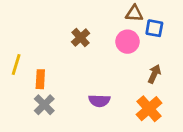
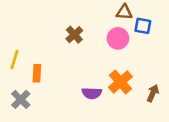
brown arrow: (154, 74) -> (153, 93), moved
gray cross: (44, 105) -> (21, 99), moved
orange cross: (149, 109) -> (120, 82), moved

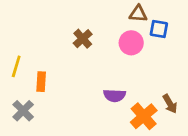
orange cross: (120, 82) -> (144, 116), moved
purple semicircle: (92, 93) -> (115, 95), moved
brown arrow: (153, 93) -> (170, 104), turned 126

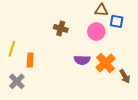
brown cross: (83, 39) -> (61, 28), turned -32
purple semicircle: (115, 95) -> (82, 60), moved
orange cross: (144, 116) -> (105, 63), moved

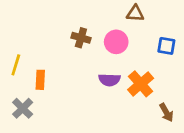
blue square: (117, 21) -> (166, 46), moved
pink circle: (96, 32) -> (116, 42), moved
brown arrow: (125, 76) -> (166, 112), moved

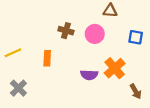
yellow line: (16, 65) -> (13, 53), turned 49
orange rectangle: (40, 80) -> (47, 58), moved
purple semicircle: (109, 80) -> (89, 75), moved

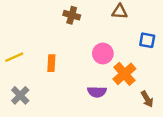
brown cross: (66, 31) -> (72, 15), moved
pink circle: (95, 34) -> (103, 54), moved
purple semicircle: (89, 75) -> (97, 92), moved

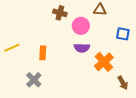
pink circle: (103, 54) -> (81, 26), moved
purple semicircle: (97, 92) -> (82, 48), moved
gray cross: (20, 95) -> (34, 80), moved

